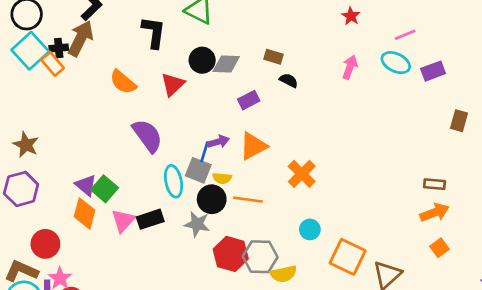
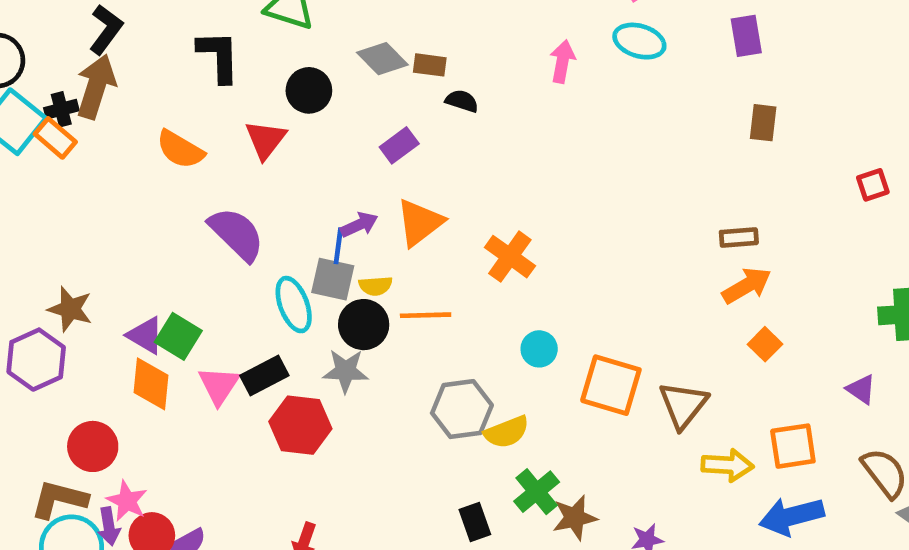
gray diamond: (226, 64) -> (382, 59), moved, turned 52
purple rectangle: (433, 71) -> (746, 36), moved, turned -70
brown star: (26, 145) -> (70, 309), moved
red hexagon: (231, 254) -> (300, 425), moved

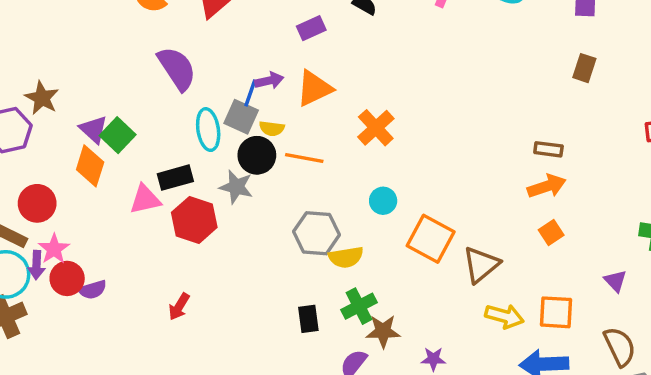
pink triangle: (219, 385) -> (145, 199), moved, turned 32

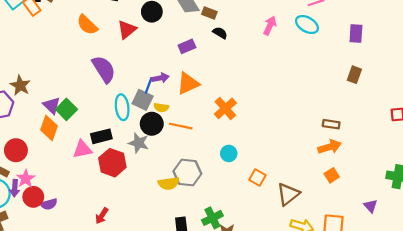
orange square: (431, 239) -> (257, 178), size x0.6
yellow semicircle: (346, 257) -> (169, 183), moved

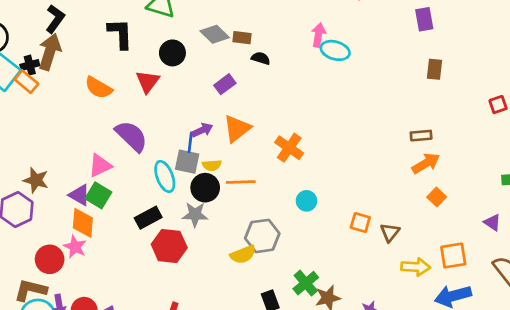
cyan ellipse: (307, 25) -> (335, 50), moved
pink triangle: (82, 149) -> (100, 166), moved
orange square: (257, 178) -> (360, 223), moved
pink star: (26, 179) -> (75, 247), moved
brown triangle: (288, 194) -> (390, 232), size x0.7

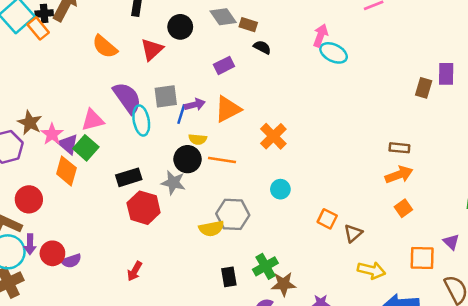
purple rectangle: (424, 19) -> (446, 74), moved
gray square: (187, 162) -> (166, 96), moved, turned -30
cyan ellipse: (165, 176) -> (141, 120), moved
pink star: (75, 247) -> (52, 134), moved
orange square: (453, 256) -> (422, 258), moved

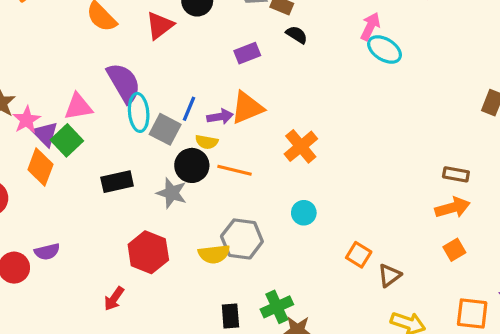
gray square: (166, 96) -> (165, 129), moved, turned 30
purple arrow: (195, 105) -> (220, 117), moved
red hexagon: (144, 208) -> (148, 252), moved
purple semicircle: (71, 261) -> (47, 252), moved

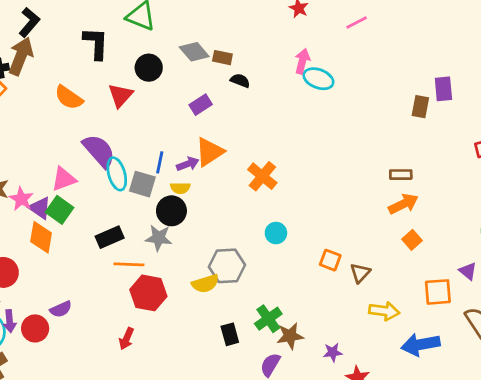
orange line: (235, 170) -> (129, 264), moved

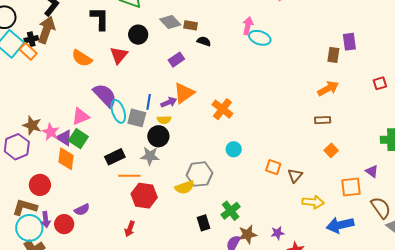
brown rectangle: (401, 175) -> (323, 120), moved
orange arrow: (403, 204) -> (328, 88), moved
brown star: (290, 336) -> (248, 234), moved

